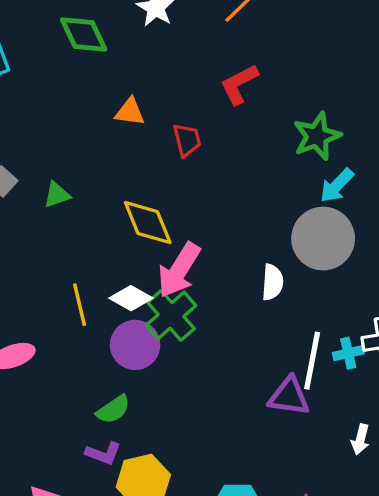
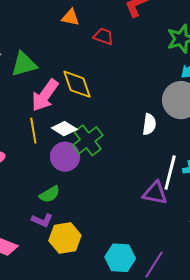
red trapezoid: (187, 140) -> (103, 36), turned -60
green triangle: (57, 195) -> (24, 64), size x1.6
pink arrow: (179, 270) -> (45, 95), moved

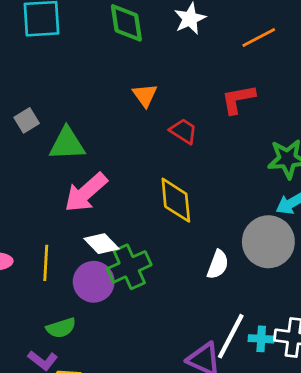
orange triangle: (70, 17) -> (145, 95), turned 30
yellow diamond: (77, 84) -> (176, 200), moved
yellow line: (33, 131) -> (46, 263), moved

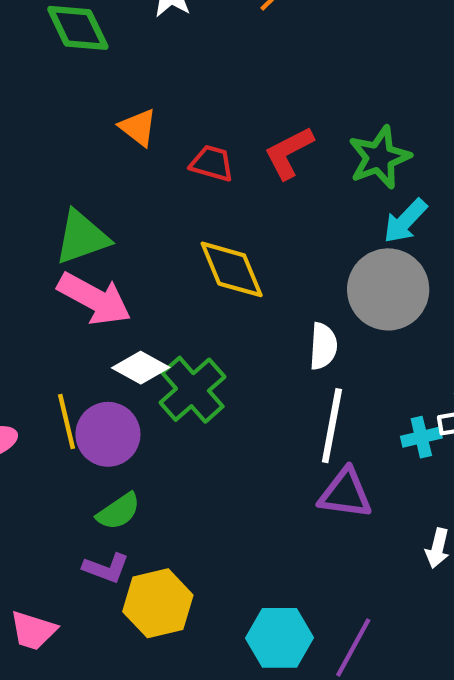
red L-shape: (238, 99) -> (289, 153), moved
green triangle: (67, 144) -> (82, 237), moved
pink arrow: (86, 193) -> (94, 299), turned -93
purple circle: (94, 282) -> (108, 434), moved
white line: (231, 336) -> (332, 426), moved

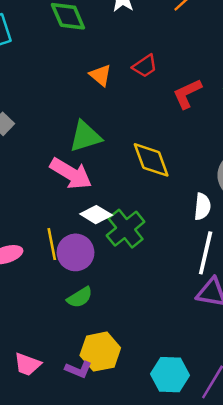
red trapezoid: (212, 163) -> (145, 66), moved, turned 128
green triangle: (82, 237) -> (85, 136), moved
purple L-shape: (106, 568) -> (79, 369), moved

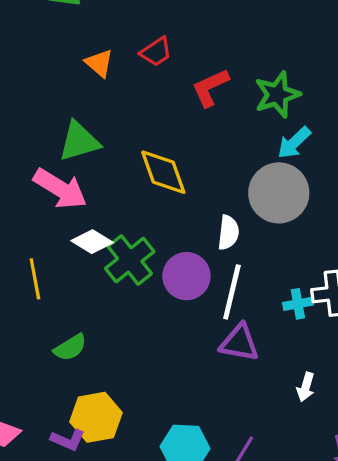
purple circle: (76, 252) -> (186, 276), moved

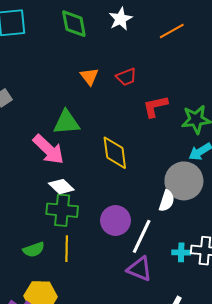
white semicircle: (228, 233) -> (167, 201), moved
green cross: (130, 260) -> (62, 210), moved, turned 32
yellow line: (35, 279) -> (67, 249), moved

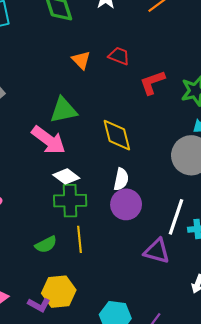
red trapezoid: (126, 77) -> (119, 56), turned -130
white semicircle: (167, 201) -> (121, 179), moved
white line: (142, 236) -> (176, 217), moved

